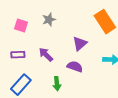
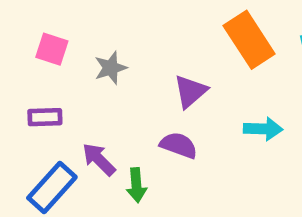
gray star: (49, 20) -> (111, 68), moved
purple arrow: (46, 55) -> (99, 159), moved

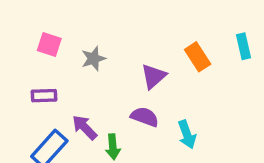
orange rectangle: (249, 40) -> (198, 57), moved, size x0.7
cyan arrow: (263, 129) -> (187, 134), moved, turned 68

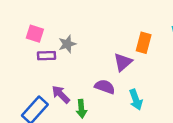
orange rectangle: (198, 57) -> (144, 43), turned 48
purple triangle: (153, 76) -> (123, 62), moved
purple rectangle: (44, 96) -> (47, 56), moved

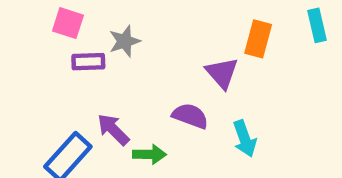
purple triangle: (123, 62) -> (222, 73), turned -30
green arrow: (81, 109) -> (149, 154), turned -84

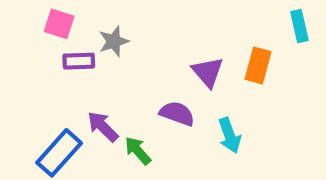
orange rectangle: (258, 39) -> (258, 65), moved
green arrow: (149, 154) -> (138, 151), turned -132

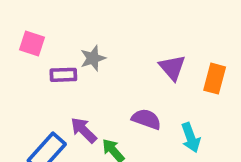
pink square: (59, 24) -> (32, 43), moved
purple triangle: (208, 72) -> (172, 67), moved

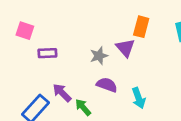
gray star: (93, 58) -> (99, 56), moved
orange rectangle: (215, 79) -> (141, 27), moved

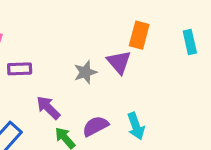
purple semicircle: (107, 85) -> (95, 126), moved, turned -48
purple arrow: (62, 93) -> (48, 108), moved

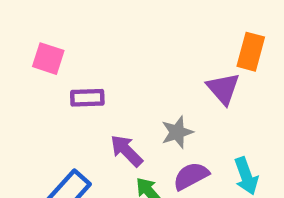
gray star: (85, 72) -> (177, 132), moved

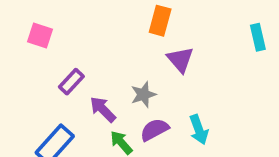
orange rectangle: (251, 52) -> (160, 21), moved
purple rectangle: (87, 98) -> (71, 82), moved, turned -45

